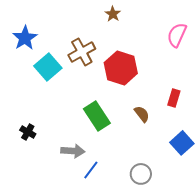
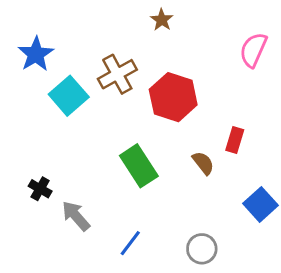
red rectangle: (174, 98) -> (235, 140), moved
gray arrow: (73, 151) -> (76, 216), moved, turned -135

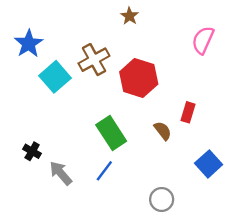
blue line: (130, 243) -> (104, 171), moved

